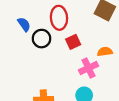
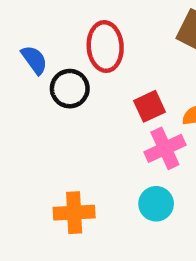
red square: (73, 42) -> (149, 106), moved

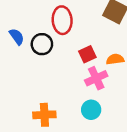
blue semicircle: (34, 60) -> (17, 37), moved

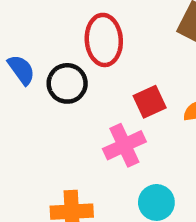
pink cross: (96, 78) -> (124, 145), moved

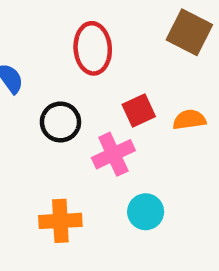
black circle: (67, 83) -> (60, 122), moved

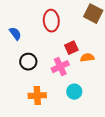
orange semicircle: (189, 120) -> (87, 58), moved
black circle: (60, 122) -> (28, 62), moved

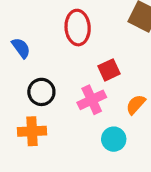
orange semicircle: (87, 58) -> (136, 105), moved, turned -40
orange cross: (37, 96) -> (32, 131), moved

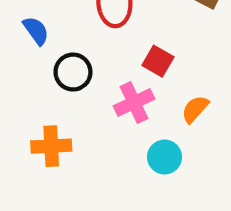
red square: (109, 70) -> (158, 61), turned -35
black circle: (41, 92) -> (73, 72), moved

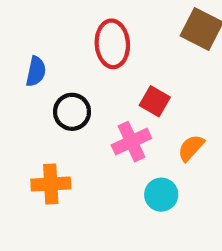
blue semicircle: (36, 31) -> (36, 71), turned 48

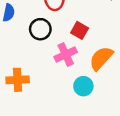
black circle: (72, 112) -> (40, 29), moved
orange semicircle: (191, 148) -> (101, 58), size x1.5

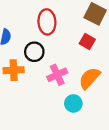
red square: (80, 30) -> (87, 41), moved
orange cross: (18, 80) -> (14, 70), moved

